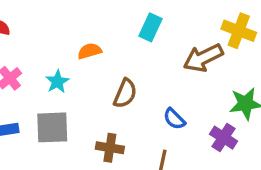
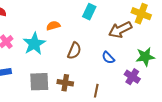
cyan star: (57, 82) -> (34, 44), size x1.6
blue semicircle: (174, 119) -> (108, 58), moved
gray square: (52, 127) -> (39, 82), moved

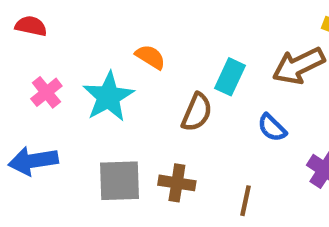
cyan rectangle: (89, 12) -> (230, 77), moved
orange semicircle: (53, 26) -> (150, 57), turned 48

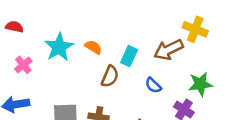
orange semicircle: (150, 57) -> (93, 47), moved
cyan star: (108, 97) -> (59, 47), moved

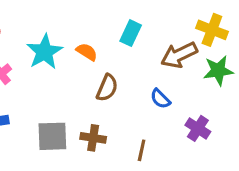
cyan rectangle: (129, 56) -> (131, 33), moved
green star: (200, 84) -> (218, 71), moved

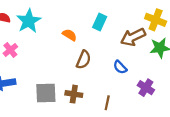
cyan star: (45, 52) -> (29, 21), moved

